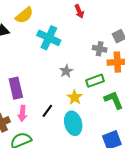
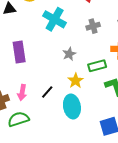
gray cross: (100, 49) -> (93, 26), moved, turned -32
purple rectangle: (16, 88) -> (19, 52), moved

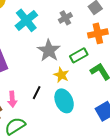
cyan cross: (55, 19) -> (26, 20), turned 35
gray star: (69, 54) -> (49, 51), size x1.6

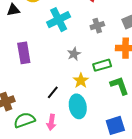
gray star: (49, 51) -> (74, 54), size x0.6
pink arrow: (12, 99) -> (51, 122), moved

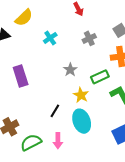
cyan cross: (59, 20) -> (50, 38), size x0.6

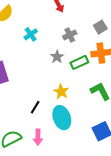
gray star: (70, 70) -> (57, 57), moved
green rectangle: (100, 77) -> (79, 62), moved

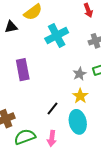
cyan cross: (31, 34) -> (57, 36), size x1.6
gray star: (57, 57) -> (80, 74), moved

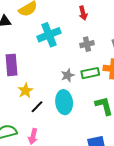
yellow star: (80, 96) -> (25, 91), moved
cyan ellipse: (78, 122) -> (64, 102), moved

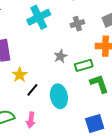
green rectangle: (90, 73) -> (84, 65), moved
cyan ellipse: (64, 102) -> (59, 96), moved

